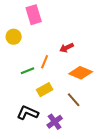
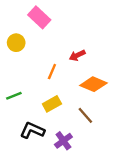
pink rectangle: (34, 15) -> (39, 17), turned -30
green line: (28, 71) -> (14, 96), moved

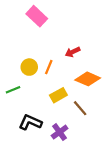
yellow circle: (16, 43) -> (29, 67), moved
yellow rectangle: (52, 104) -> (58, 95), moved

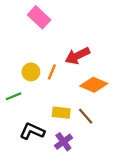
red arrow: (73, 52) -> (77, 56), size x1.5
yellow rectangle: (58, 95) -> (61, 113), moved, turned 35

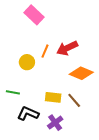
orange line: (52, 72) -> (45, 51), moved
green line: (14, 96) -> (13, 92), moved, turned 32

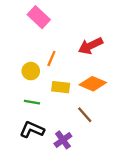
red arrow: (67, 48) -> (90, 46), moved
green line: (13, 92) -> (32, 102), moved
yellow rectangle: (53, 97) -> (61, 87), moved

